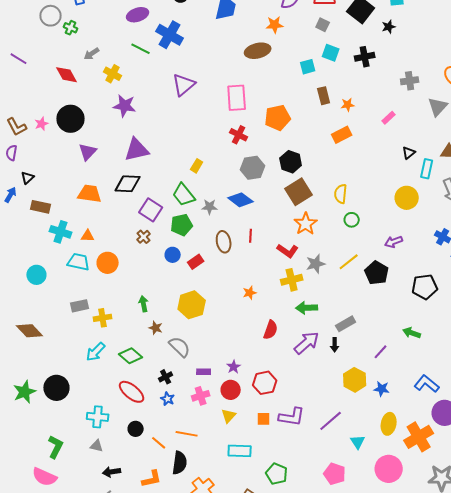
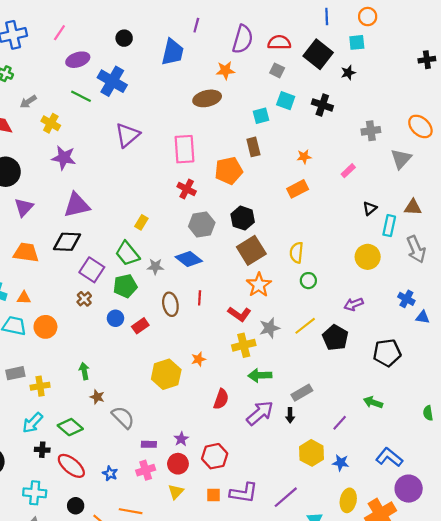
black cross: (365, 57) -> (322, 105), turned 30
brown rectangle: (324, 96) -> (253, 147), moved
yellow hexagon: (192, 305) -> (166, 374), moved
black cross: (166, 377) -> (42, 450), moved, turned 32

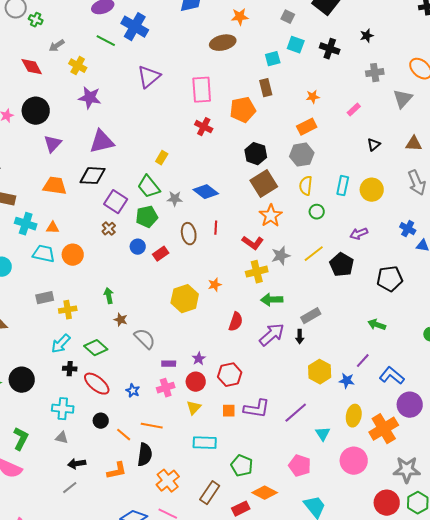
black star: (348, 73) -> (367, 36), moved
gray hexagon: (202, 225) -> (302, 155), moved
cyan rectangle: (389, 226) -> (343, 186), moved
purple line: (340, 423) -> (363, 361), moved

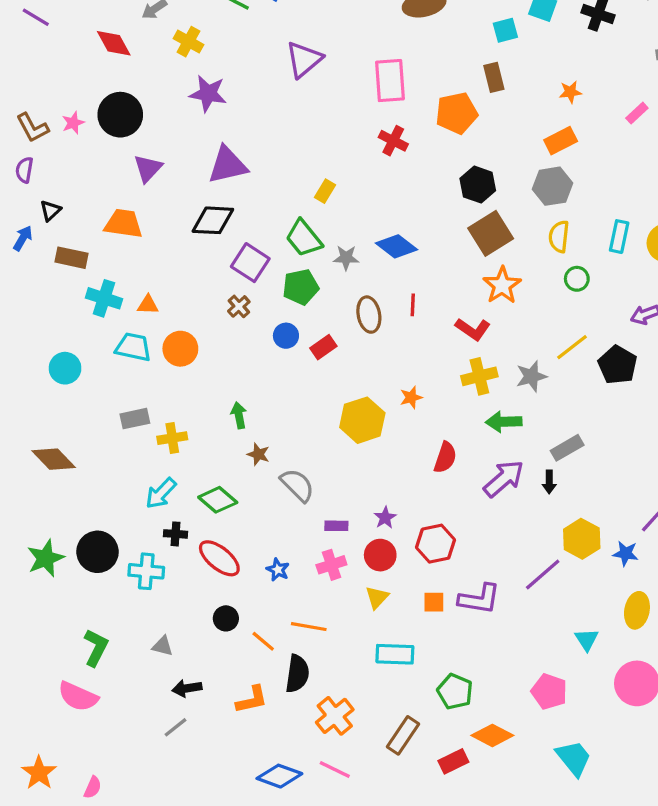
orange trapezoid: (55, 186) -> (123, 224), moved
gray star: (281, 256) -> (531, 376), moved
cyan cross: (63, 409) -> (146, 571), moved
purple line: (296, 413) -> (543, 575), moved

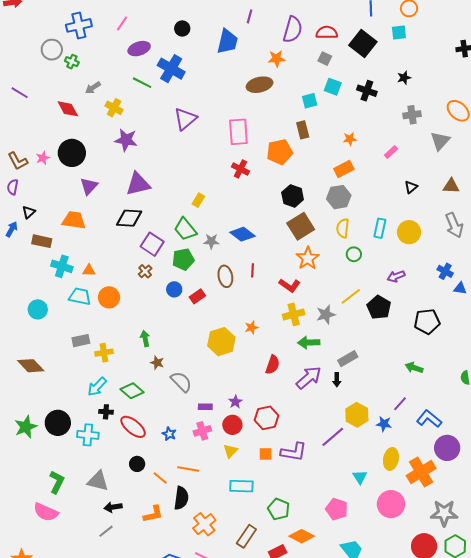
gray triangle: (162, 646) -> (98, 481), size x1.6

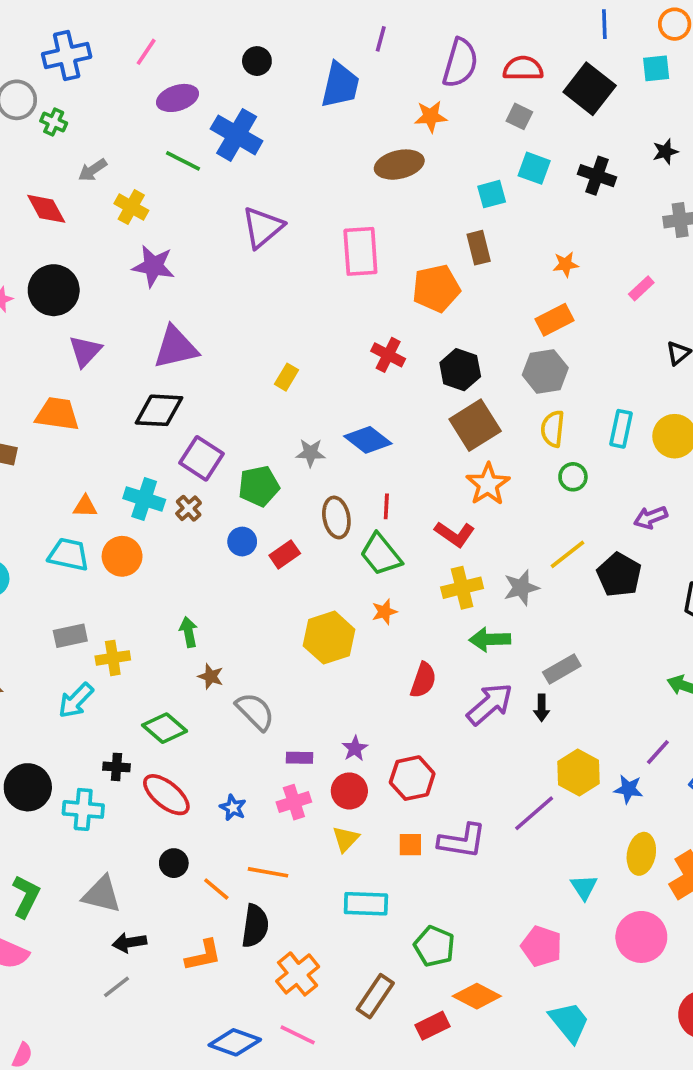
red cross: (240, 169) -> (388, 355), moved
green trapezoid: (185, 229) -> (381, 554), moved
cyan cross: (62, 266) -> (144, 499), moved
cyan arrow: (97, 387) -> (76, 700), moved

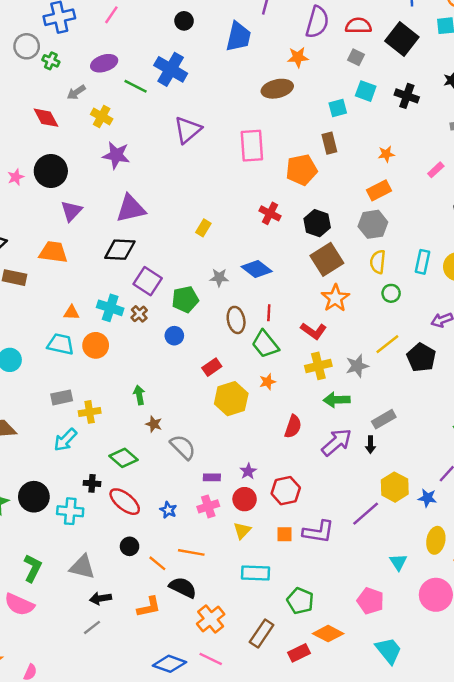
purple ellipse: (177, 98) -> (104, 63), moved
red rectangle: (285, 554) -> (212, 367), moved
black semicircle: (255, 926) -> (183, 588), turned -72

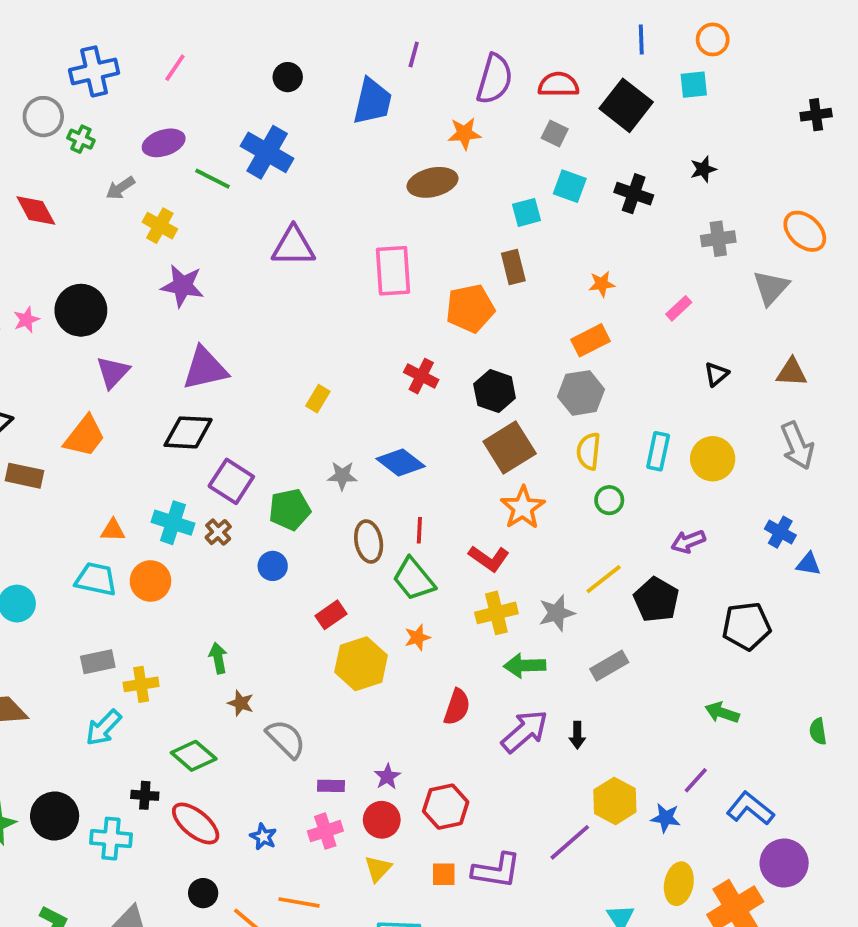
red diamond: (46, 118) -> (36, 211), moved
purple triangle: (188, 130) -> (293, 246), turned 40
orange trapezoid: (53, 252) -> (85, 436), turned 120
gray rectangle: (384, 419) -> (609, 666), moved

